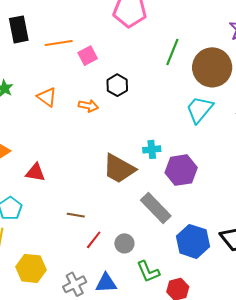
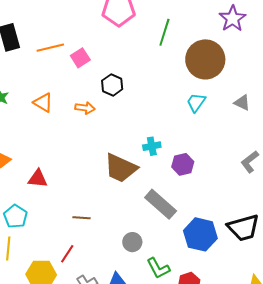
green line: (172, 52) -> (164, 32), moved
cyan trapezoid: (199, 109) -> (196, 102), size x0.7
purple hexagon: (181, 170) -> (183, 164), size x0.7
red line: (94, 240) -> (67, 254), moved

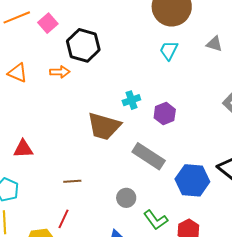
black hexagon: (112, 85) -> (83, 45), size x1.5

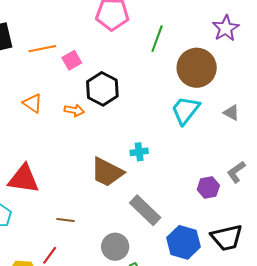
cyan trapezoid: (169, 50) -> (185, 110), size x1.5
purple hexagon: (165, 114) -> (208, 188), moved
red triangle: (23, 149) -> (24, 179), size x1.6
gray circle: (126, 198) -> (115, 247), size x1.4

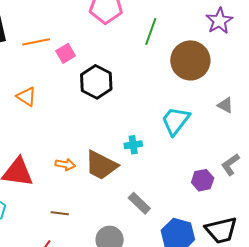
orange arrow: (74, 110) -> (65, 164), moved
cyan trapezoid: (185, 110) -> (175, 121), moved
gray rectangle: (145, 210) -> (139, 203), size x0.7

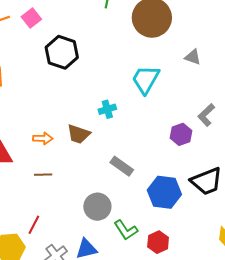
pink square: (66, 53) -> (31, 18), moved
brown trapezoid: (101, 165) -> (79, 134), size x0.7
brown line: (60, 213) -> (43, 175), moved

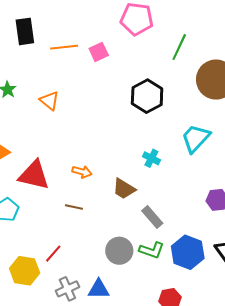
black hexagon: (62, 52) -> (147, 96), moved
cyan cross: (107, 109) -> (151, 158), turned 30
brown trapezoid: (79, 134) -> (124, 189), moved
green L-shape: (126, 230) -> (152, 250), moved, turned -50

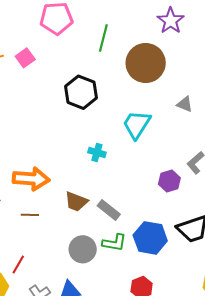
orange arrow: (82, 172) -> (31, 179), size x1.8
brown trapezoid: (124, 189) -> (76, 202), moved

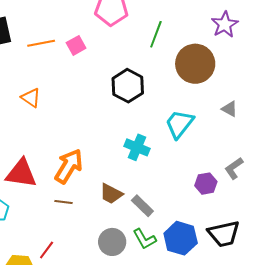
cyan cross: (97, 152) -> (137, 147), size x1.4
orange arrow: (31, 179) -> (69, 166), turned -69
green L-shape: (114, 243) -> (144, 239), turned 45

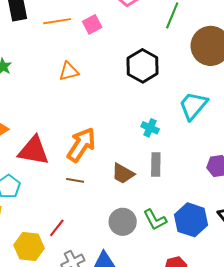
orange triangle: (31, 98) -> (69, 71), moved, turned -50
cyan cross: (137, 147) -> (150, 128), size x0.7
gray rectangle: (142, 206) -> (156, 165), moved, turned 45

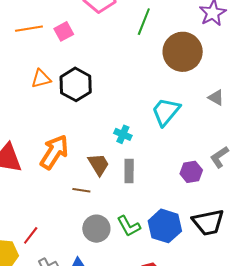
black hexagon: (143, 66) -> (76, 84), moved
brown trapezoid: (123, 174) -> (98, 165), moved, turned -150
brown line: (75, 180) -> (81, 190), moved

